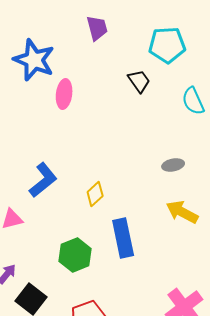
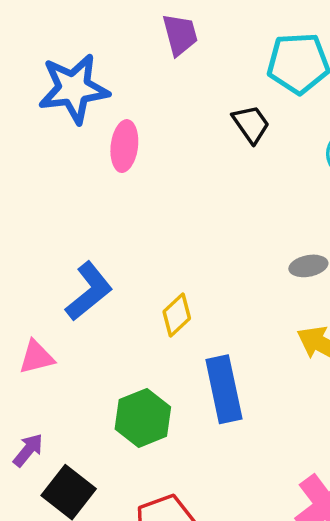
blue star: (34, 60) -> (74, 89), turned -30

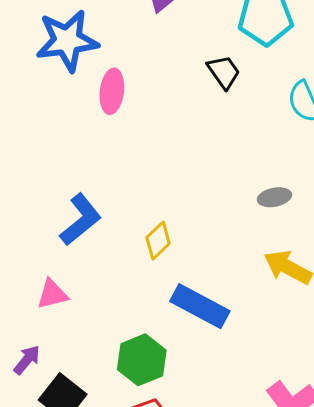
pink triangle: (37, 357) -> (52, 294), moved
blue rectangle: (224, 389) -> (200, 306), turned -50
green hexagon: (143, 418) -> (142, 360), moved

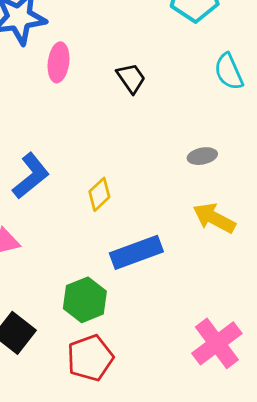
black trapezoid: (224, 72) -> (131, 78), moved
blue rectangle: (200, 306) -> (136, 252), turned -48

